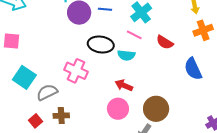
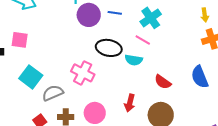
red semicircle: (165, 42) -> (163, 82), moved
red arrow: (124, 85) -> (130, 103), moved, turned -102
pink circle: (118, 109) -> (95, 113), moved

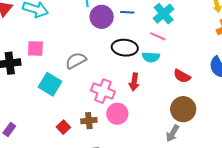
pink cross: (83, 73) -> (103, 91), moved
gray semicircle: (53, 93) -> (76, 61), moved
red arrow: (130, 103) -> (134, 82), moved

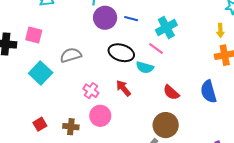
red arrow: (134, 82) -> (123, 88), turned 120
pink cross: (103, 91) -> (91, 91), size x0.7
brown cross: (89, 121) -> (71, 127), moved
red square: (63, 127) -> (40, 124), moved

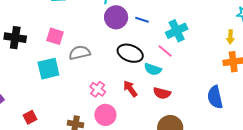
pink square: (34, 35) -> (55, 36), moved
cyan square: (41, 73) -> (48, 69), turned 30
red semicircle: (171, 92) -> (162, 93), moved, turned -30
red square: (40, 124) -> (30, 117), moved

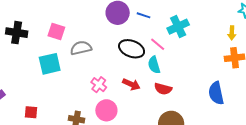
pink line: (165, 51) -> (158, 44), moved
cyan semicircle: (153, 69) -> (154, 65), turned 54
red arrow: (130, 89) -> (131, 84), turned 150
red square: (30, 117) -> (31, 112), turned 32

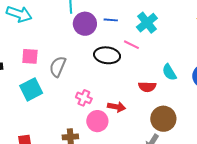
gray semicircle: (81, 48) -> (58, 67), turned -40
cyan semicircle: (154, 65) -> (169, 72), moved
red arrow: (131, 84) -> (116, 107), moved

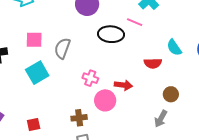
brown circle: (163, 119) -> (171, 94), size x0.6

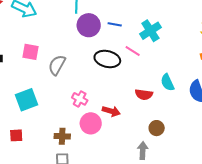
cyan square: (37, 73) -> (27, 100), moved
gray arrow: (161, 119) -> (143, 150), turned 144

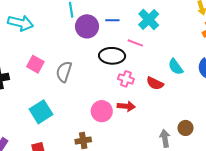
pink square: (31, 52) -> (35, 64), turned 30
red semicircle: (144, 95) -> (155, 83), turned 30
pink cross: (80, 99) -> (126, 79), moved
pink circle: (91, 123) -> (102, 111), moved
brown circle: (157, 128) -> (186, 128), moved

